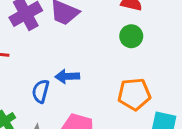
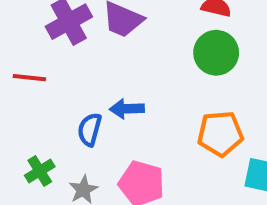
green circle: (131, 36) -> (216, 53), size x1.4

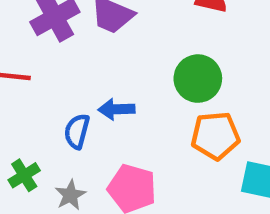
green circle: (216, 53) -> (198, 79), moved

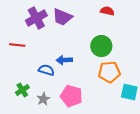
blue semicircle: (77, 131) -> (46, 70), turned 91

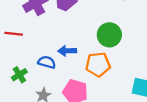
orange pentagon: (109, 72) -> (98, 64), moved
green cross: (22, 90) -> (19, 75), moved

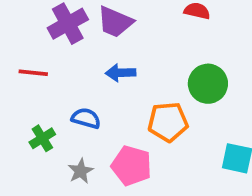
green circle: (109, 35) -> (208, 84), moved
blue arrow: (67, 51) -> (121, 73), moved

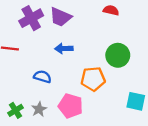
green cross: (42, 138) -> (15, 110), moved

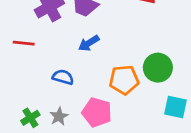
blue arrow: (64, 49) -> (89, 43), turned -30
green circle: (118, 55) -> (158, 68), moved

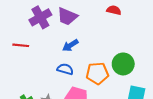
blue semicircle: (63, 77) -> (65, 69), moved

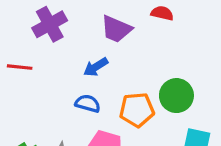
purple trapezoid: (67, 16) -> (116, 29), moved

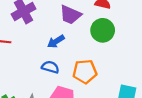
green circle: (176, 96) -> (103, 30), moved

